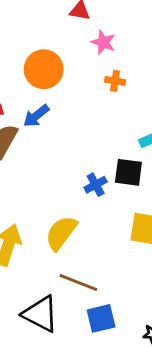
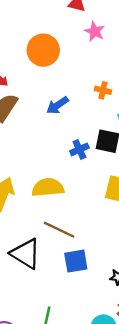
orange cross: (115, 81) -> (103, 90), moved
blue arrow: (36, 116) -> (57, 105), moved
yellow semicircle: (61, 233) -> (48, 188), turned 44

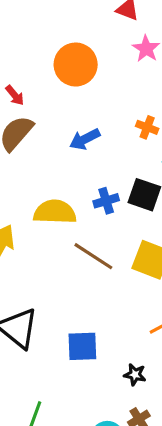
yellow semicircle: (48, 188) -> (55, 212), moved
brown line: (59, 230) -> (93, 256), moved

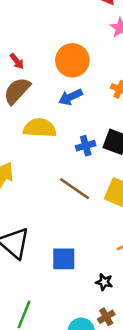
orange circle: (76, 65) -> (72, 60), moved
yellow semicircle: (55, 212) -> (40, 128), moved

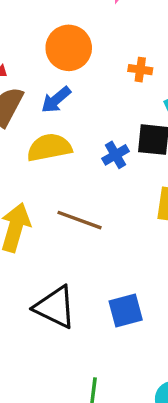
blue arrow: (70, 97) -> (56, 100), moved
brown line: (74, 189) -> (80, 220), moved

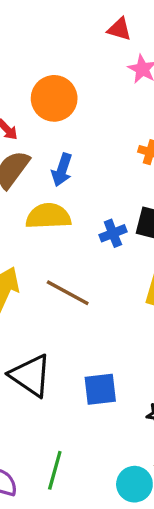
orange circle: (69, 48) -> (54, 98), moved
blue arrow: (56, 100) -> (62, 170), turned -40

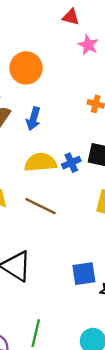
yellow semicircle: (48, 216) -> (40, 162), moved
blue square: (100, 389) -> (84, 274), moved

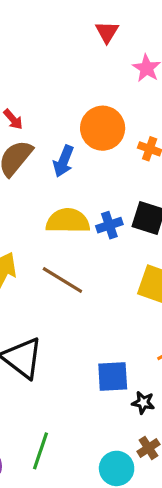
red triangle: (71, 17) -> (107, 32), moved, turned 42
orange circle: (26, 68) -> (103, 128), moved

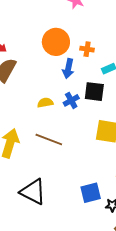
blue arrow: (64, 161) -> (68, 69), moved
yellow semicircle: (68, 221) -> (45, 103), size x0.6

